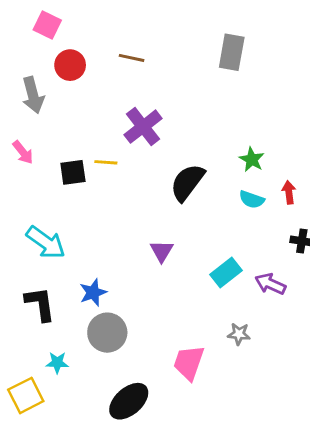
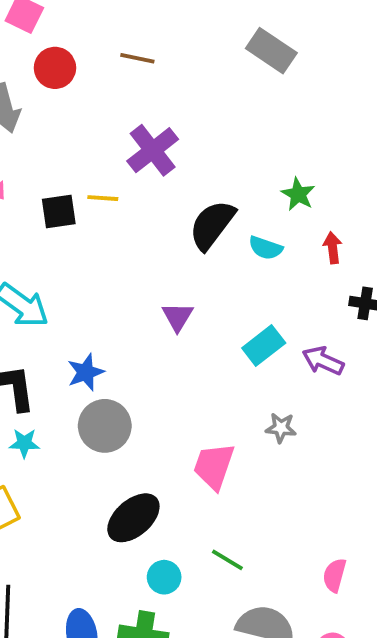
gray rectangle: (232, 52) -> (271, 51), turned -66
red arrow: (289, 192) -> (333, 248), moved
cyan semicircle: (252, 200) -> (266, 248), moved
cyan star: (57, 363) -> (24, 443), moved

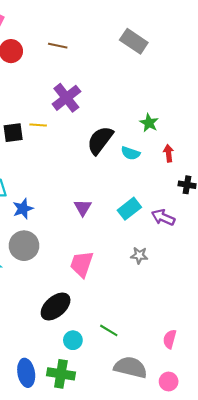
purple triangle: (178, 317) -> (83, 208), moved
blue star: (86, 372) -> (23, 209), moved
gray circle: (105, 426) -> (24, 246), moved
pink trapezoid: (214, 466) -> (82, 264), moved

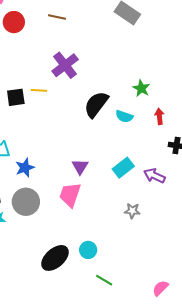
pink trapezoid: (82, 264) -> (70, 195), moved
pink semicircle: (170, 339) -> (160, 288), turned 30
cyan circle: (73, 340) -> (88, 250), moved

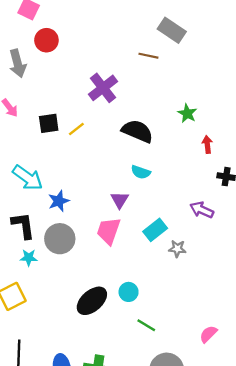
brown line: (57, 17) -> (148, 56), moved
yellow line: (39, 90) -> (76, 129), moved, turned -42
black semicircle: (96, 104) -> (137, 131), turned 76
cyan semicircle: (124, 116) -> (141, 172), moved
cyan rectangle: (123, 168) -> (155, 230), moved

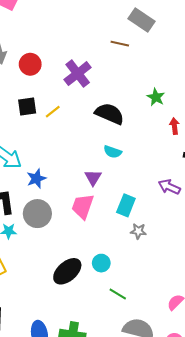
red circle: (46, 40) -> (30, 64), moved
cyan rectangle: (155, 230) -> (126, 205), turned -30
gray star: (177, 249) -> (138, 231), moved

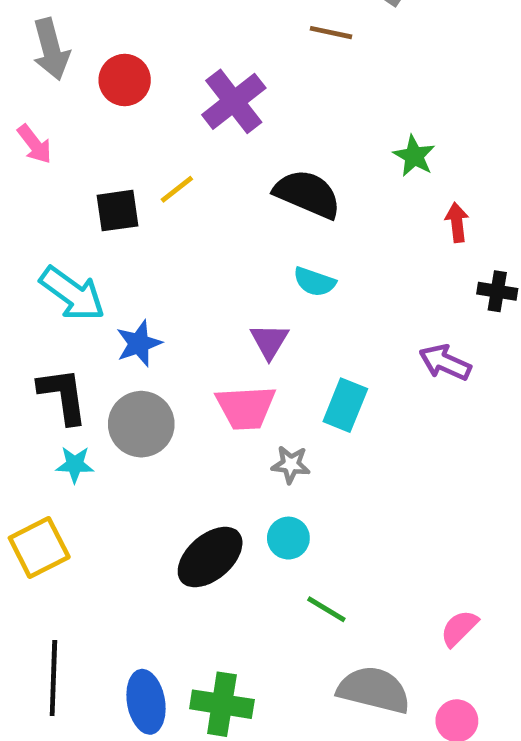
black square: (27, 106) -> (118, 211), moved
pink trapezoid: (83, 206) -> (246, 408), turned -112
gray star: (138, 231) -> (291, 464), moved

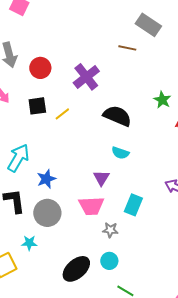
black square: (118, 211) -> (37, 106), moved
cyan arrow: (72, 294) -> (18, 158), turned -96
cyan star: (75, 464) -> (29, 243), moved

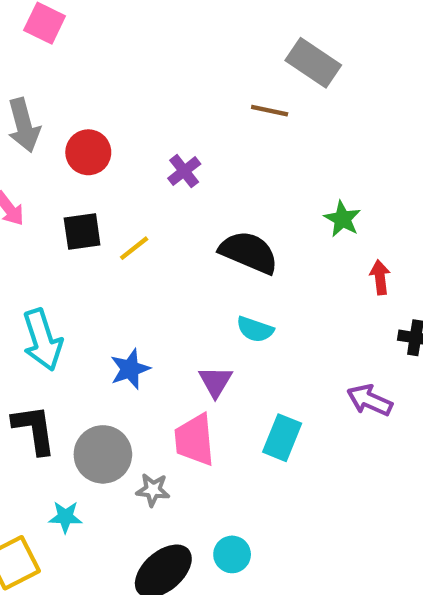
purple cross: (86, 77) -> (184, 171), size x0.6
cyan arrow: (18, 158) -> (42, 340), turned 132
blue star: (46, 179) -> (130, 369), moved
pink trapezoid: (91, 206) -> (195, 440), turned 88
gray star: (110, 230) -> (153, 490), moved

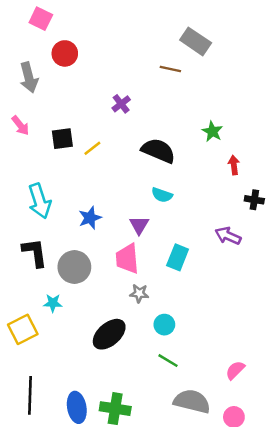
red circle: (88, 152) -> (65, 53), moved
gray star: (153, 490) -> (139, 293), moved
cyan circle: (232, 554) -> (164, 325), moved

